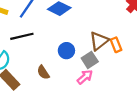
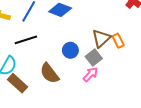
brown semicircle: (43, 72) -> (49, 73), size x1.5

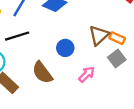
orange rectangle: (118, 41) -> (117, 38), turned -40
gray square: (94, 58) -> (117, 59), moved

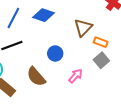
brown triangle: (99, 35) -> (83, 28), moved

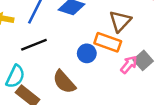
orange rectangle: (101, 42) -> (108, 42), moved, size x1.5
pink arrow: (76, 76) -> (129, 65), moved

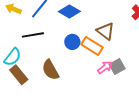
brown triangle: (120, 21) -> (106, 31), turned -48
blue circle: (87, 53) -> (72, 42), moved

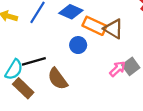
black line: (33, 35) -> (34, 61), moved
orange rectangle: (92, 46) -> (94, 26), moved

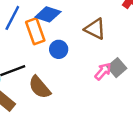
orange rectangle: (94, 26) -> (35, 31), moved, turned 50

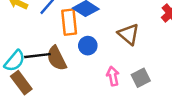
pink arrow: (103, 71) -> (113, 76), moved, turned -66
brown semicircle: (40, 87) -> (57, 58), moved

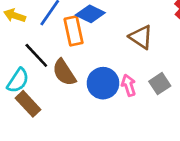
blue circle: (88, 46) -> (103, 83), moved, size x1.5
black line: (37, 56) -> (36, 55), moved, turned 60

